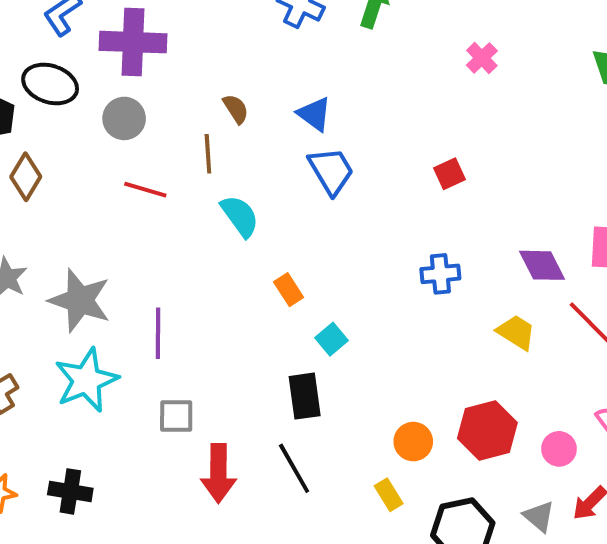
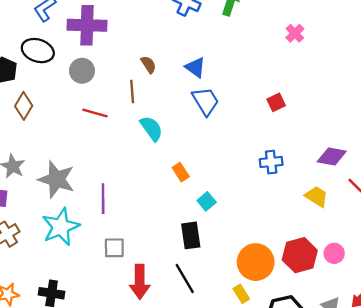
purple diamond: (542, 265) -> (332, 157), turned -52
orange circle: (413, 442) -> (256, 262), size x1.6
pink circle: (559, 449) -> (334, 253), moved

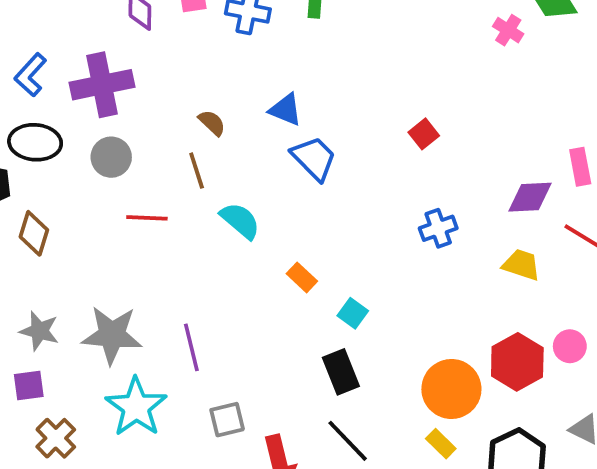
pink cross: (295, 33) -> (508, 30), moved

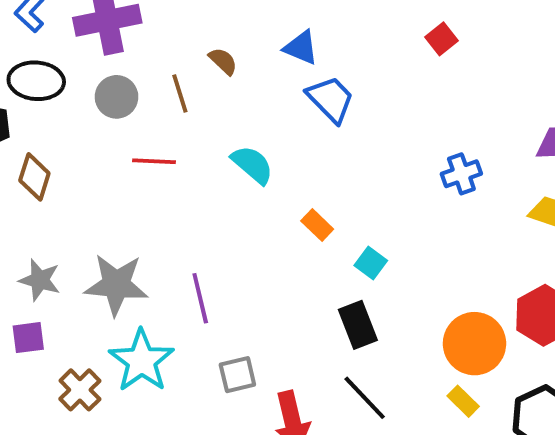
red square: (424, 134) -> (441, 39), moved
brown line: (197, 171) -> (180, 94), moved
brown cross: (56, 438) -> (80, 390), moved

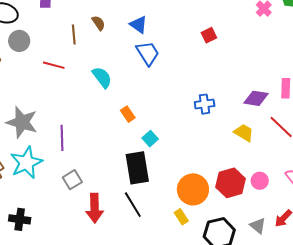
gray circle: (117, 97) -> (19, 41), moved
black rectangle: (358, 325) -> (137, 168), size x1.4
gray square: (237, 375) -> (72, 180), turned -30

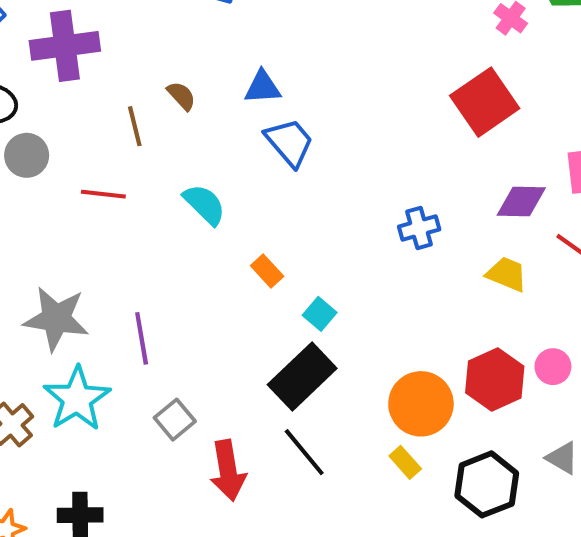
blue triangle: (138, 25) -> (263, 87), turned -30
red square: (209, 35) -> (485, 102), moved, size x2.0
black rectangle: (137, 168) -> (302, 377), turned 64

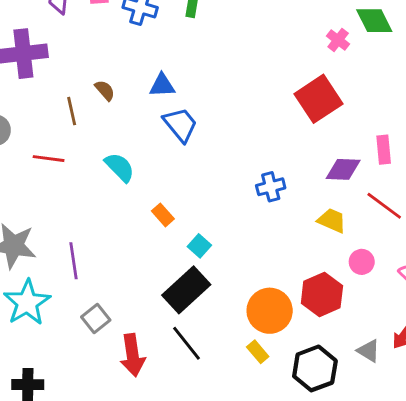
pink circle: (553, 367) -> (362, 262), moved

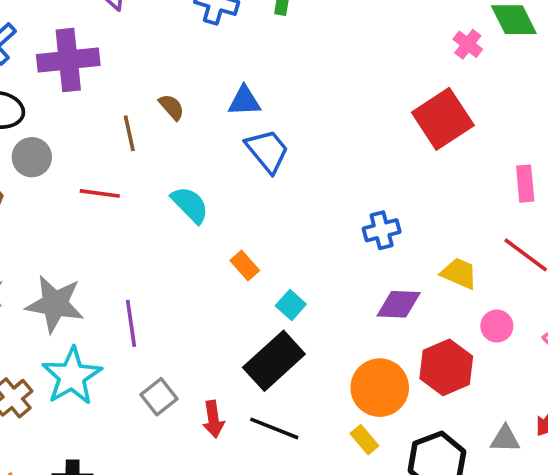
purple diamond: (343, 169) -> (399, 304), moved
black line: (187, 343) -> (274, 428), turned -30
gray triangle: (369, 351) -> (505, 439), turned -30
red arrow: (133, 355) -> (213, 419), moved, size x0.7

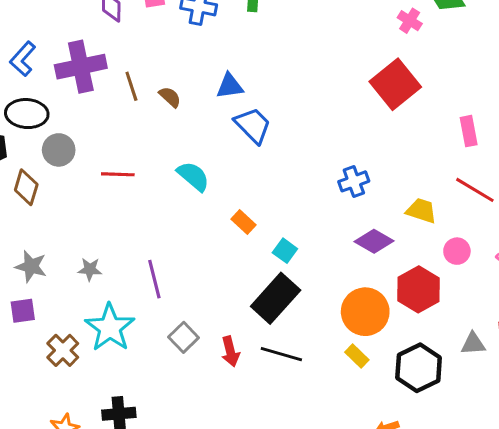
brown line: (129, 133) -> (131, 86), moved
gray star: (55, 304) -> (90, 269), size x0.5
purple diamond: (399, 304) -> (374, 241), turned 33

